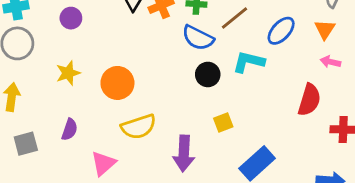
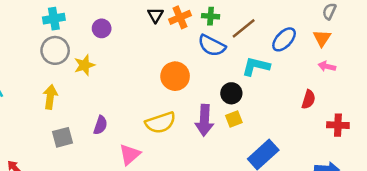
yellow star: (68, 73) -> (84, 65), moved
black circle: (208, 74) -> (231, 93), moved
orange circle: (117, 83) -> (175, 76), moved
red semicircle: (309, 100) -> (309, 99), size x0.7
purple arrow: (184, 153) -> (204, 120), moved

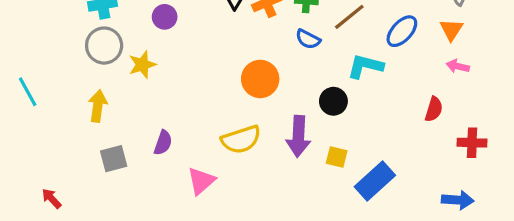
blue semicircle: (212, 46) -> (308, 39), size x0.7
yellow square: (234, 119) -> (337, 157), moved, turned 35

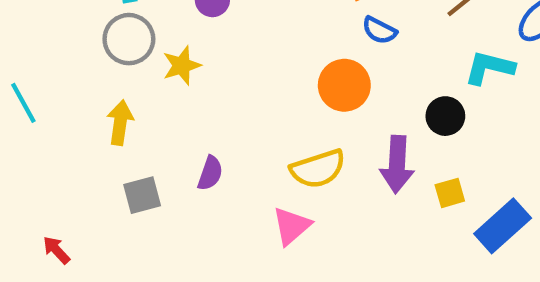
blue semicircle: (308, 39) -> (379, 30), moved
yellow square: (337, 157) -> (450, 193), turned -30
pink triangle: (201, 181) -> (292, 226), moved

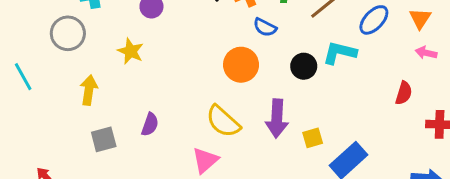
gray circle: (129, 39) -> (68, 33), moved
yellow star: (182, 65) -> (131, 51), turned -30
black circle: (445, 116) -> (304, 66), moved
yellow semicircle: (318, 169) -> (223, 121), turned 60

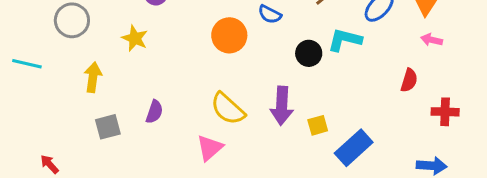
orange circle: (241, 65) -> (229, 35), moved
cyan line: (23, 77) -> (27, 64), turned -48

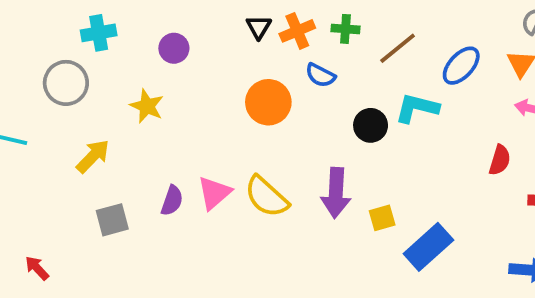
yellow arrow: (93, 77) -> (93, 156), turned 36
pink triangle: (210, 148) -> (214, 193), moved

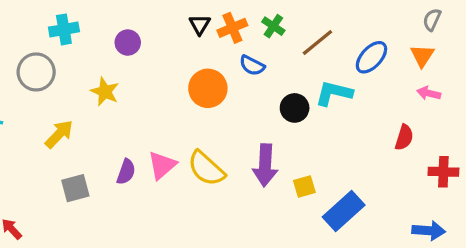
green cross: (345, 29) -> (273, 26), turned 30

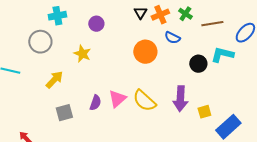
brown line: (317, 43) -> (212, 24), turned 30

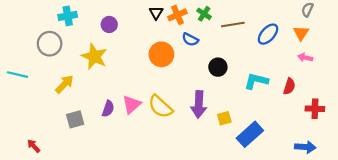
yellow star: (82, 54) -> (94, 56), size x1.4
cyan L-shape: (222, 55) -> (256, 81), moved

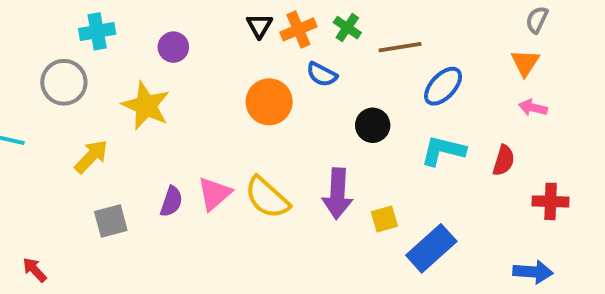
blue ellipse: (268, 34) -> (443, 86), moved

